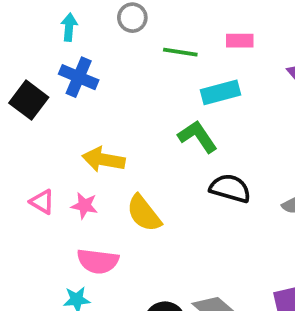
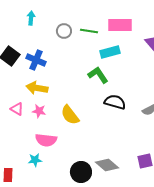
gray circle: (132, 18) -> (64, 31), moved
pink rectangle: (240, 41) -> (120, 25), size x1.6
blue cross: (79, 77) -> (36, 60), moved
yellow arrow: (104, 160) -> (37, 88), moved

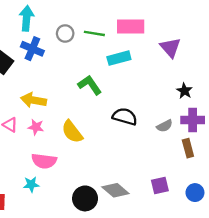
cyan arrow: (31, 18) -> (27, 18), size x1.5
blue cross: (36, 60) -> (32, 49), moved
green L-shape: (98, 75) -> (90, 85), moved

